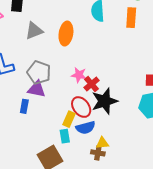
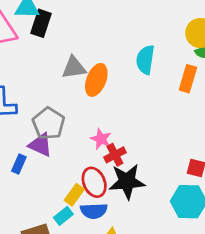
gray triangle: (34, 31) -> (74, 68), moved
cyan rectangle: (65, 136) -> (63, 216), turned 48

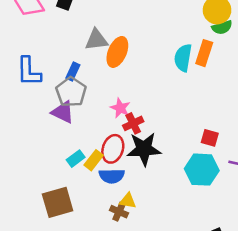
cyan semicircle: (145, 60) -> (183, 58), moved
blue rectangle: (19, 164) -> (73, 71), moved
red ellipse: (94, 182) -> (113, 149), turned 40
cyan rectangle: (63, 216) -> (76, 159), moved

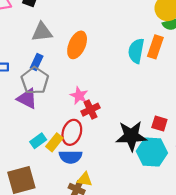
gray triangle: (96, 40) -> (42, 32), moved
black star: (144, 149) -> (131, 136), moved

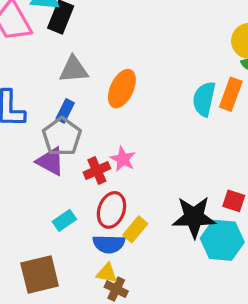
red cross: (91, 110) -> (97, 170), moved
yellow rectangle: (54, 142) -> (135, 229), moved
yellow triangle: (85, 179) -> (107, 273), moved

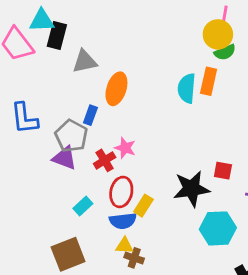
gray triangle: (74, 69) -> (85, 61), moved
blue rectangle: (65, 111) -> (90, 115), moved
cyan hexagon: (222, 240) -> (218, 228), moved

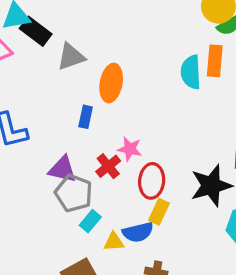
black rectangle: (57, 36) -> (36, 31), turned -60
gray pentagon: (71, 136) -> (74, 193), moved
red ellipse: (121, 192) -> (152, 181), moved
yellow triangle: (124, 246) -> (114, 242), moved

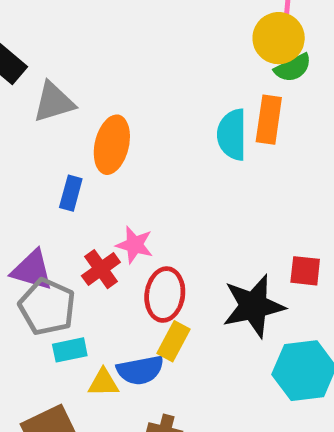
cyan rectangle: (90, 221) -> (70, 350), turned 35

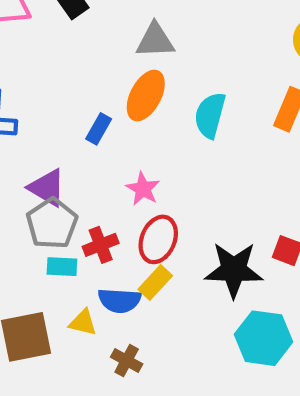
gray triangle: (54, 102) -> (155, 40), moved
cyan semicircle: (232, 135) -> (210, 115), moved
red cross: (101, 269) -> (101, 245), moved
yellow triangle: (103, 383) -> (83, 323), moved

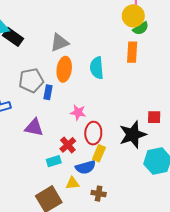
gray pentagon: (52, 223) -> (31, 80), moved, turned -30

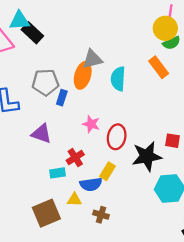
gray triangle: (60, 43) -> (92, 59), moved
orange rectangle: (132, 52) -> (159, 67), turned -48
red ellipse: (93, 133) -> (117, 137), moved

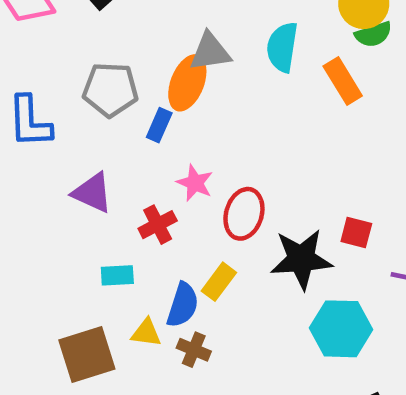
cyan semicircle: (118, 79) -> (282, 47), moved
blue rectangle: (62, 98) -> (159, 125), moved
red cross: (75, 158) -> (158, 225), moved
blue semicircle: (91, 184) -> (183, 305), turned -70
brown cross: (101, 215) -> (194, 350), moved

